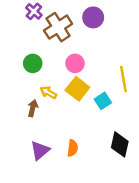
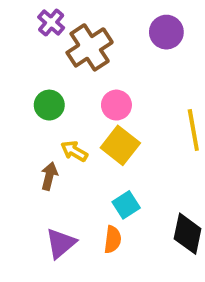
purple circle: (93, 17) -> (166, 32), moved
cyan square: (103, 101) -> (126, 205), moved

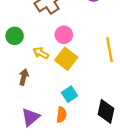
green circle: (49, 105) -> (15, 36), moved
yellow arrow: (74, 151) -> (41, 53), moved

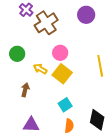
orange semicircle: (61, 115) -> (69, 126), moved
purple triangle: (31, 117) -> (31, 125), turned 42

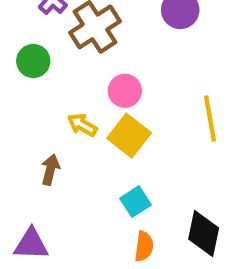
green circle: (17, 54) -> (33, 61), moved
purple triangle: (31, 125) -> (31, 244), moved

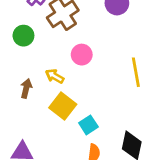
yellow square: (129, 136) -> (63, 106), moved
brown arrow: (50, 170) -> (26, 88), moved

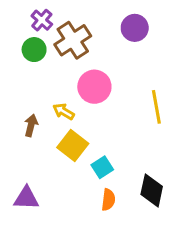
green circle: (23, 36) -> (34, 50), moved
pink circle: (82, 55) -> (94, 87), size x1.4

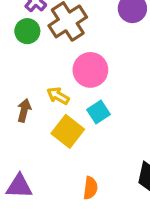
cyan square: (102, 167) -> (98, 112), moved
orange semicircle: (108, 200) -> (90, 188), moved

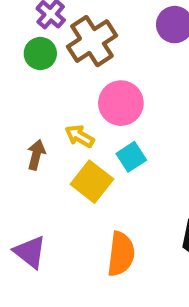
purple triangle: (19, 186) -> (30, 252), turned 36
orange semicircle: (90, 188) -> (121, 254), size x1.5

